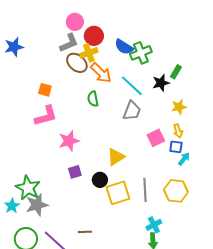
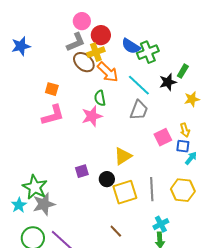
yellow star: (179, 107) -> (192, 99), moved
pink star: (69, 141) -> (92, 116), moved
brown line: (85, 232) -> (116, 231), moved, turned 48

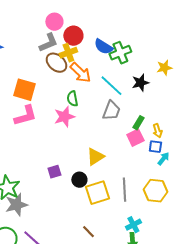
green rectangle: (183, 71) -> (138, 123), moved
orange square: (52, 89) -> (24, 90), size x1.6
yellow star: (192, 99) -> (164, 68), moved

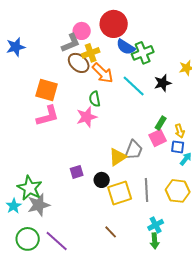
pink circle: (54, 22) -> (82, 31), moved
red circle: (73, 36) -> (114, 24), moved, size x1.4
gray trapezoid: (111, 111) -> (134, 150), moved

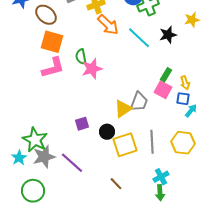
brown ellipse: (79, 63) -> (46, 15), moved
green semicircle: (95, 99) -> (81, 57), moved
pink square: (158, 138) -> (163, 90), turned -36
purple line: (57, 241) -> (72, 163), moved

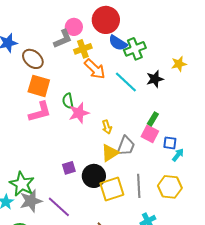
yellow arrow: (185, 83) -> (107, 127), moved
black circle: (107, 132) -> (94, 176), size x1.5

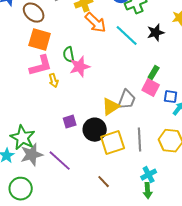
yellow arrow: (107, 127) -> (54, 81), moved

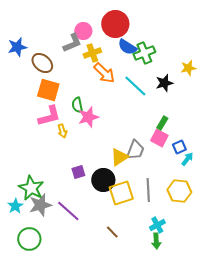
blue square: (171, 97) -> (179, 147), turned -32

